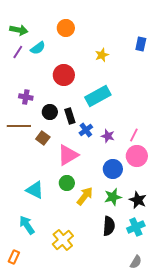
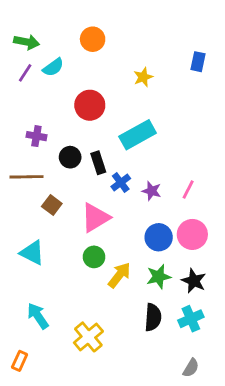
brown square: (43, 138) -> (52, 205), moved
pink circle: (137, 156) -> (192, 234), moved
cyan triangle: (35, 190) -> (32, 253), moved

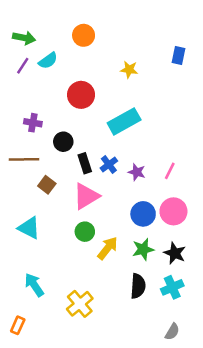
yellow star: (143, 77) -> (129, 70), turned 30
black rectangle: (98, 163) -> (85, 163), moved

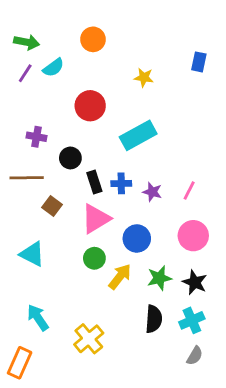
blue cross: (109, 165) -> (121, 183), turned 36
blue circle: (143, 214) -> (137, 238), moved
orange rectangle: (18, 325) -> (20, 363), size x1.5
gray semicircle: (172, 332) -> (195, 356), moved

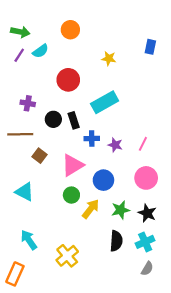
black rectangle: (94, 182) -> (74, 120), moved

